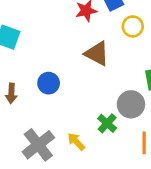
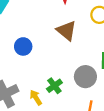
green cross: (107, 123) -> (54, 86), moved

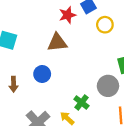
brown triangle: (66, 31) -> (57, 42), moved, turned -30

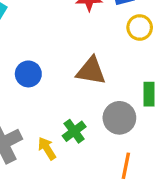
brown triangle: (57, 42) -> (91, 71), moved

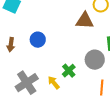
brown triangle: (91, 71) -> (85, 21), moved

